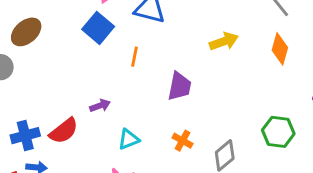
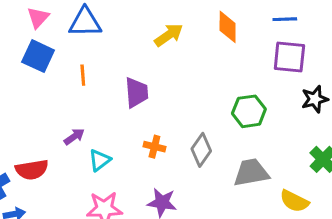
purple arrow: (100, 106) -> (74, 137), moved
red semicircle: (64, 131) -> (32, 170), turned 44

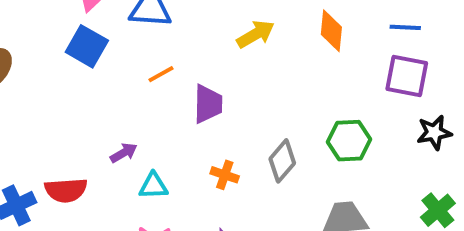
orange line: (83, 75) -> (161, 74), moved, turned 60
gray diamond: (201, 150) -> (282, 161), moved
cyan triangle: (100, 160) -> (153, 186), turned 30

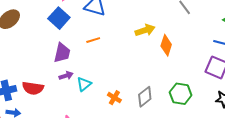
orange diamond: (331, 31) -> (166, 45), moved
purple trapezoid: (208, 104) -> (62, 53), moved
cyan triangle: (153, 186) -> (84, 84), moved, turned -49

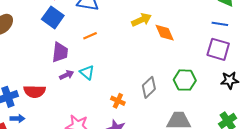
orange diamond: (166, 45) -> (165, 33), turned -35
cyan triangle: (84, 84) -> (87, 72), moved, turned -35
orange cross: (114, 98) -> (118, 101), moved

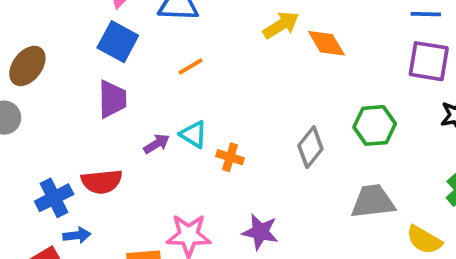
purple trapezoid: (60, 52) -> (112, 99), moved
orange cross: (118, 101) -> (230, 157), moved

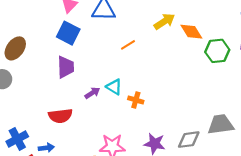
orange line: (190, 66) -> (128, 45), moved
green hexagon: (375, 125) -> (217, 51), moved
gray diamond: (310, 147) -> (189, 140), moved, turned 45
blue cross: (54, 198) -> (17, 139), moved

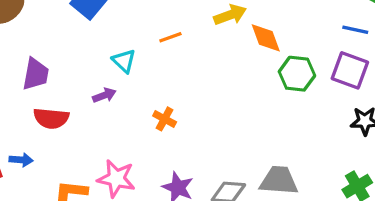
purple trapezoid: (66, 67) -> (36, 74), moved
cyan triangle: (114, 87) -> (124, 61), moved

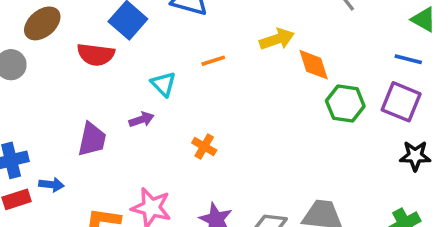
purple trapezoid: (36, 74) -> (92, 139), moved
red semicircle: (51, 118) -> (96, 55), moved

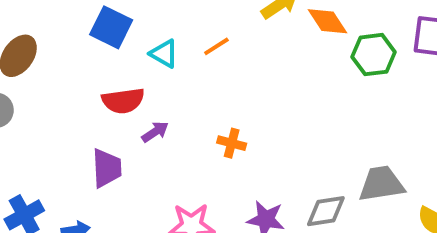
red semicircle: (96, 55) -> (123, 101), moved
cyan triangle: (163, 84) -> (164, 54), moved

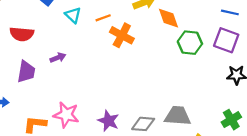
red semicircle: (123, 101) -> (22, 34), moved
orange cross: (232, 143) -> (122, 35), moved, size x1.5

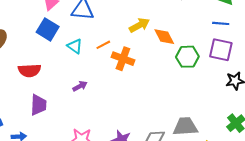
purple arrow: (58, 58) -> (80, 86), moved

